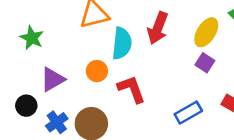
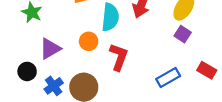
red L-shape: (132, 89) -> (119, 57), turned 40

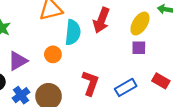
purple square: (183, 34) -> (139, 48), turned -32
red L-shape: (119, 57) -> (90, 83), moved

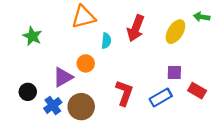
cyan semicircle: (73, 32) -> (106, 41), size x0.6
purple square: (139, 48) -> (174, 73), moved
purple triangle: (18, 61) -> (63, 77), moved

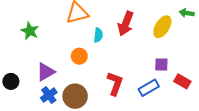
purple triangle: (63, 77) -> (46, 72), moved
black circle: (28, 92) -> (11, 81), moved

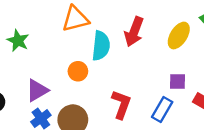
cyan semicircle: (98, 35) -> (101, 46), size x1.6
blue rectangle: (149, 88) -> (162, 110), turned -30

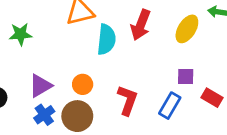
green star: (18, 41) -> (20, 34), turned -30
orange circle: (78, 71) -> (83, 84), moved

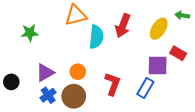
purple square: (186, 76) -> (158, 66), size x1.5
red rectangle: (212, 98) -> (178, 53), moved

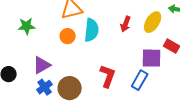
red arrow: (123, 26) -> (126, 24), moved, size x0.7
orange circle: (78, 72) -> (68, 36), moved

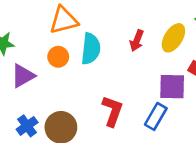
purple triangle: (42, 65) -> (23, 76), moved

